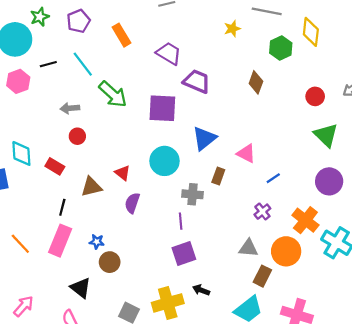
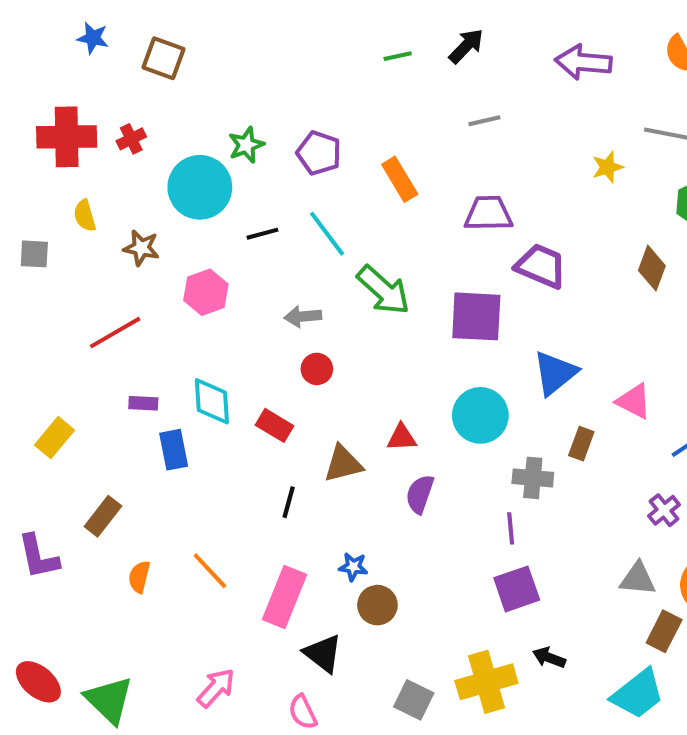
purple pentagon: (78, 21) -> (319, 153), turned -30
purple trapezoid: (169, 53) -> (488, 214), turned -32
pink hexagon: (18, 81) -> (206, 292), moved
red triangle: (123, 173) -> (402, 438), turned -42
pink rectangle: (60, 241) -> (285, 597), moved

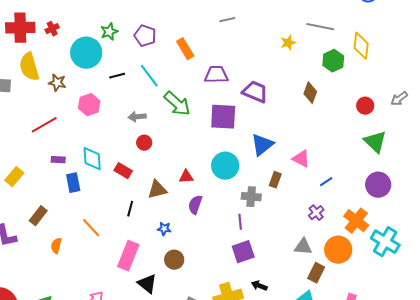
purple trapezoid: (488, 214) -> (216, 75), moved
yellow semicircle: (85, 216) -> (29, 67), size x1.8
blue star: (353, 567) -> (164, 229), moved
orange line: (210, 571) -> (91, 228), moved

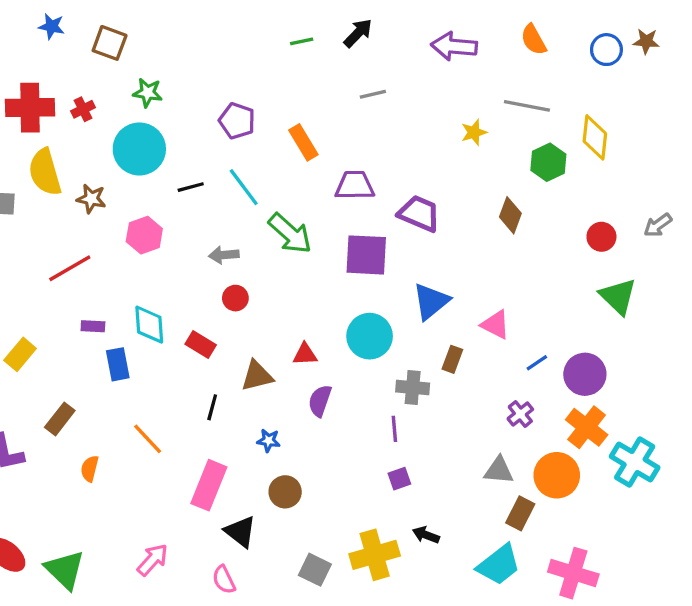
green star: (109, 32) -> (148, 93), moved, turned 30
purple circle: (378, 185) -> (585, 374), moved
purple square: (243, 252) -> (399, 479), size x0.6

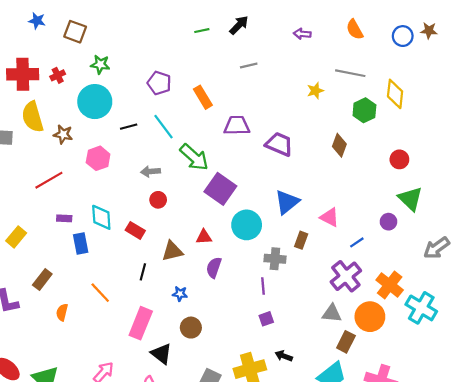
purple arrow: (454, 46) -> (302, 34), size x0.6
gray arrow: (658, 225) -> (437, 248), moved, size x1.4
purple square: (366, 255) -> (220, 189), moved, turned 32
purple circle: (585, 374) -> (388, 222), moved, size x0.6
purple cross: (520, 414) -> (346, 276), size x1.8

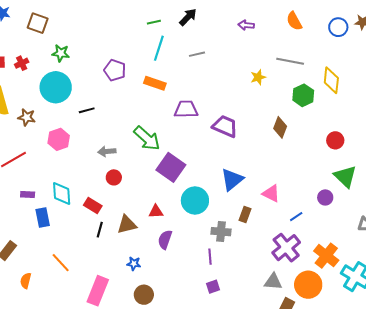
orange rectangle: (203, 97) -> (155, 83), turned -40
cyan line: (164, 127) -> (159, 48), moved, turned 55
black line: (143, 272) -> (100, 230), moved

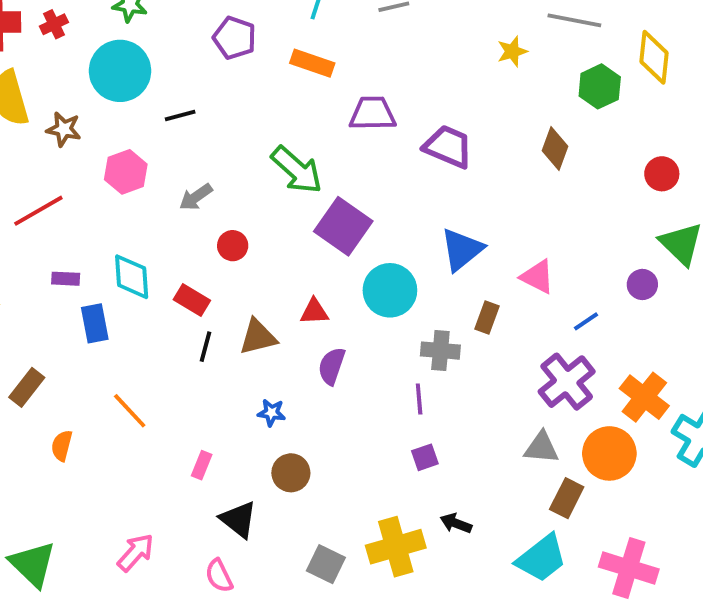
gray arrow: (107, 151) -> (196, 197), moved, turned -30
pink rectangle: (98, 291) -> (202, 465), size x0.5

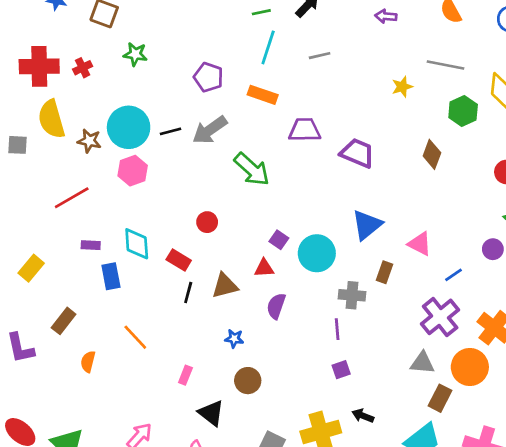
cyan circle: (120, 71) -> (129, 127), moved
gray arrow: (196, 197) -> (210, 130), moved, size x1.5
purple square: (343, 226) -> (279, 240), moved, size x0.5

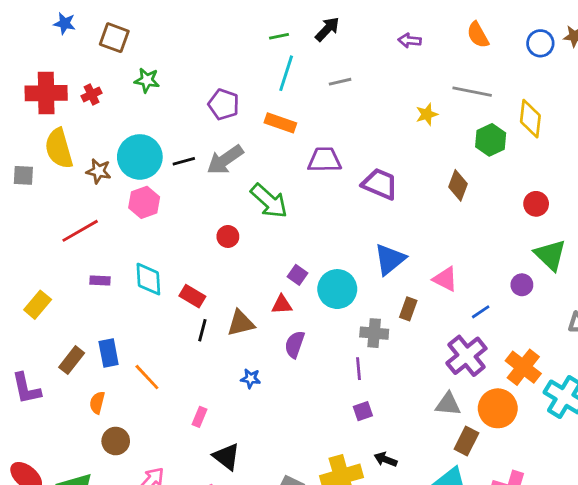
red circle: (207, 222) -> (228, 236), moved
blue rectangle: (111, 276) -> (109, 353), moved
brown circle: (248, 381) -> (116, 441), moved

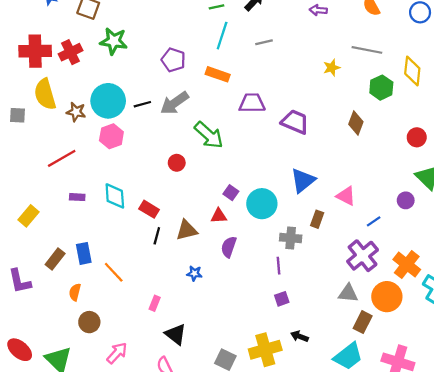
green star: (147, 80) -> (114, 41), size x1.4
red cross: (92, 94) -> (71, 52), size x1.5

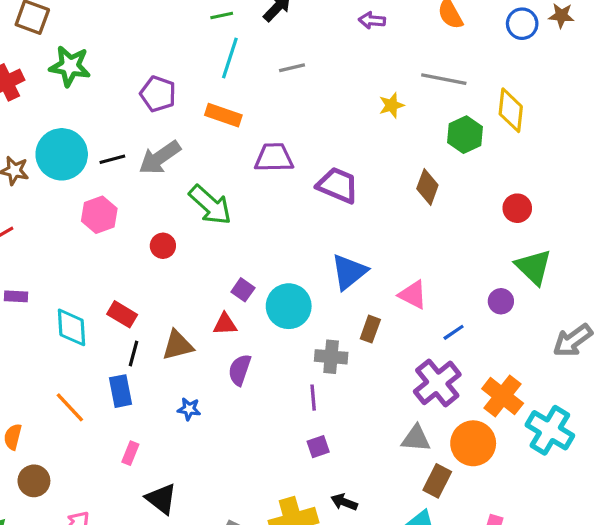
pink hexagon: (111, 136) -> (99, 215), moved
cyan diamond: (115, 196) -> (71, 327), moved
blue rectangle: (84, 253) -> (120, 391), moved

